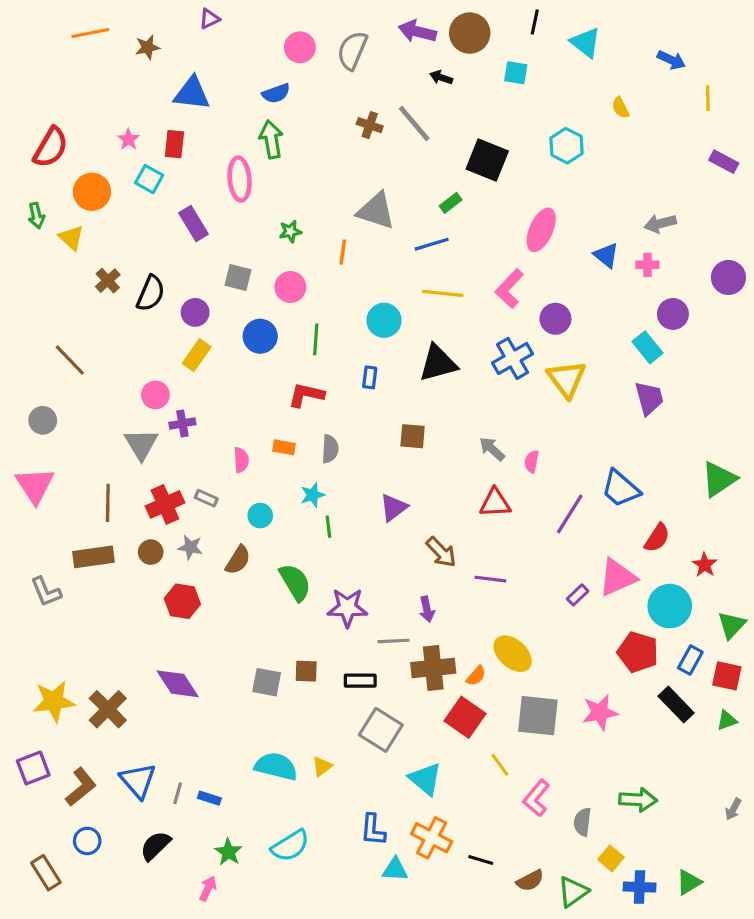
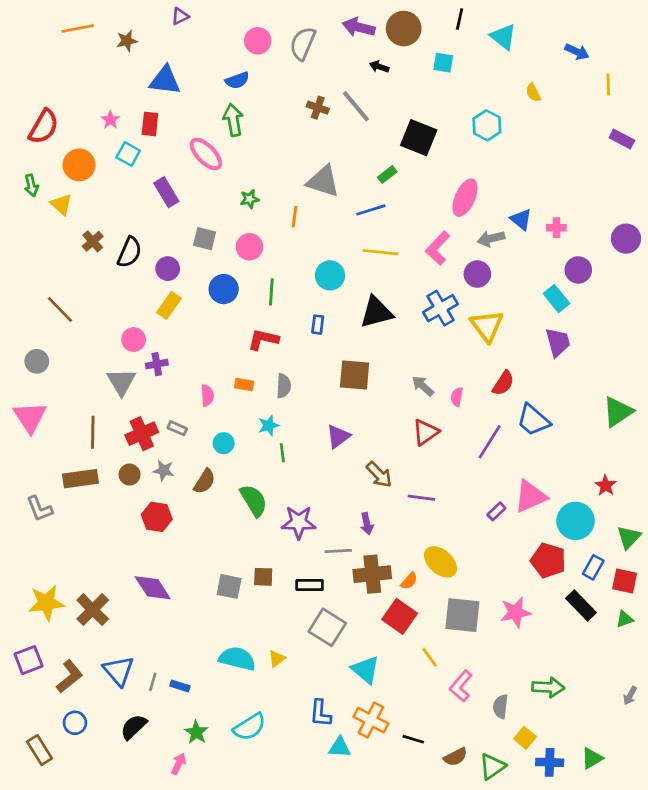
pink ellipse: (240, 179) -> (206, 154), turned -39
gray arrow: (660, 224) -> (491, 239), moved
brown square: (413, 436) -> (355, 375), size x1.4
red triangle: (495, 503) -> (425, 432), turned -32
red semicircle: (657, 538) -> (503, 383), moved

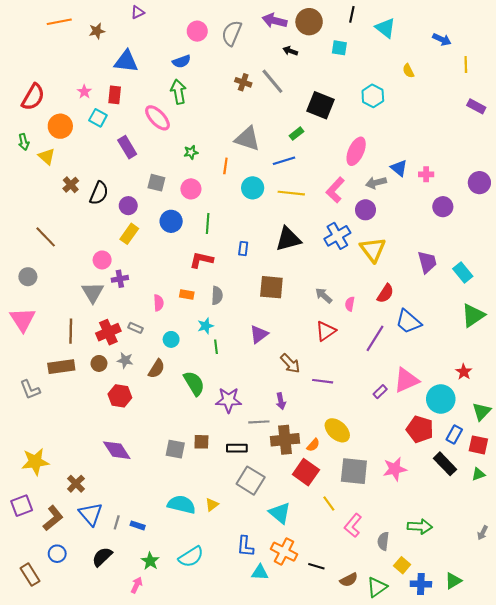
cyan circle: (330, 275) -> (253, 188), moved
cyan rectangle: (556, 299) -> (463, 273), moved
brown cross: (93, 610) -> (76, 484), moved, size x0.7

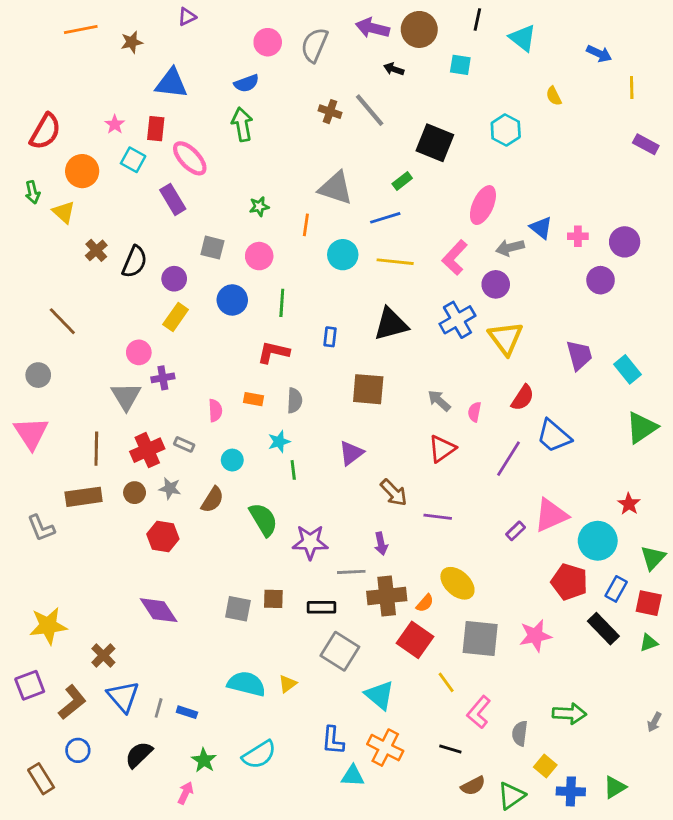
pink ellipse: (157, 118) -> (190, 158), moved
purple circle: (479, 183) -> (625, 242), moved
black line: (316, 566) -> (450, 749), moved

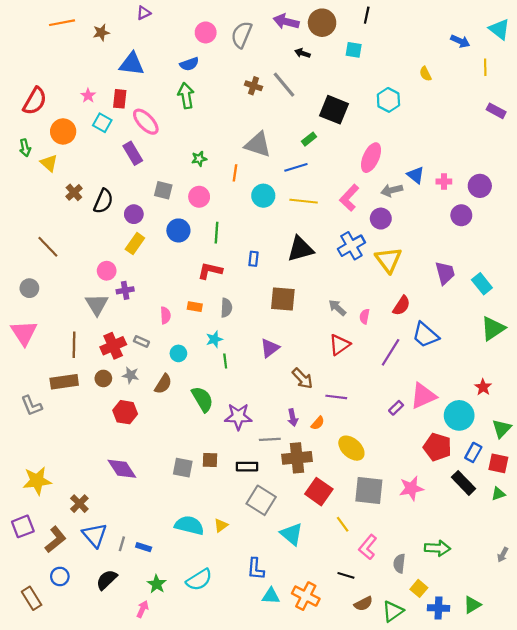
cyan triangle: (523, 38) -> (499, 29), moved
orange semicircle: (425, 603) -> (318, 423), moved
orange cross: (385, 748) -> (306, 596), moved

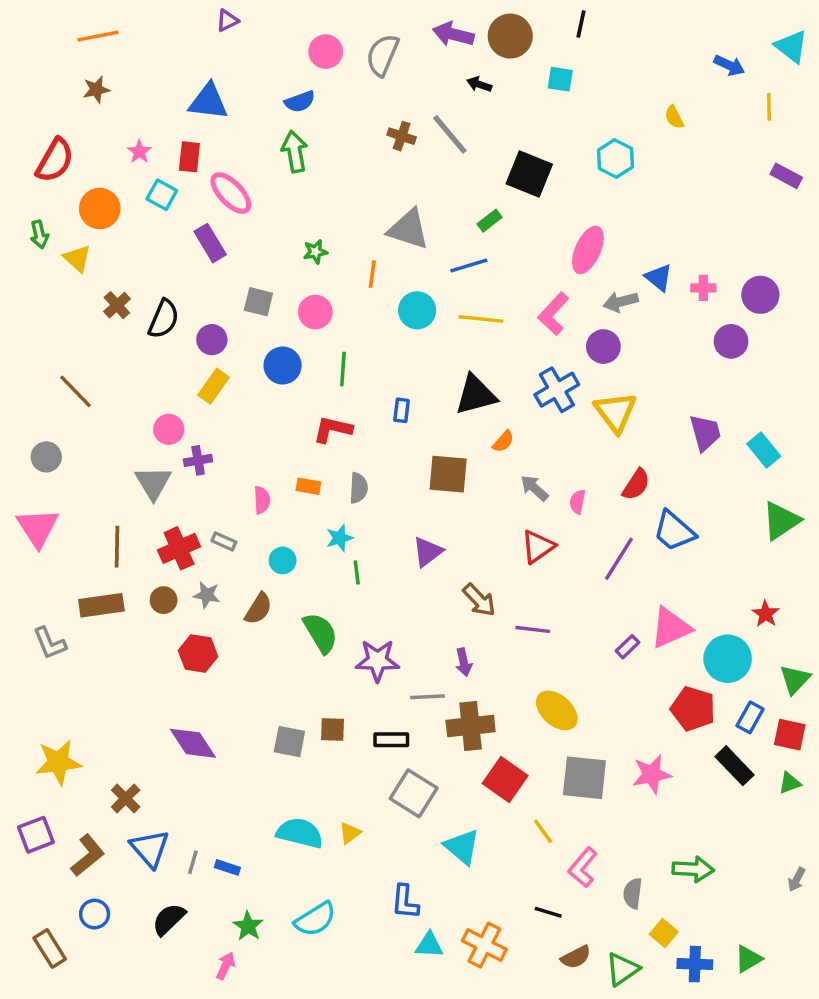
brown star: (101, 32) -> (96, 90), moved
orange semicircle: (318, 423) -> (503, 441), moved

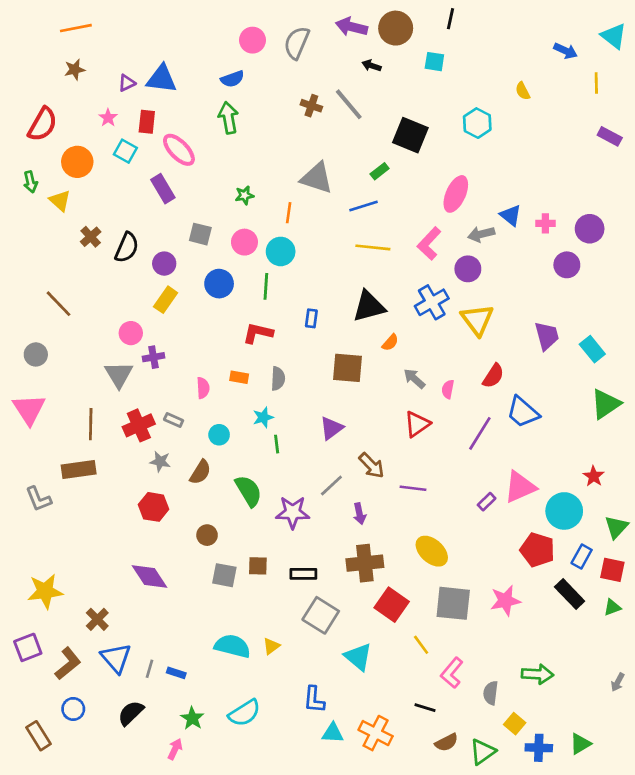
purple triangle: (227, 21) -> (127, 83), moved
cyan circle: (417, 310) -> (281, 251), moved
brown circle: (164, 600) -> (207, 535), moved
gray line: (427, 697) -> (331, 486), moved, turned -40

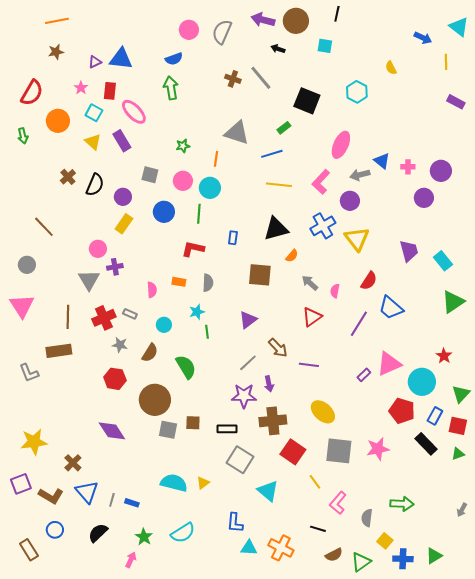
yellow triangle: (60, 201) -> (93, 142), moved
purple star: (293, 512) -> (244, 396), moved
brown circle: (207, 535) -> (155, 400), size x2.0
brown L-shape: (68, 663) -> (51, 496), turned 70

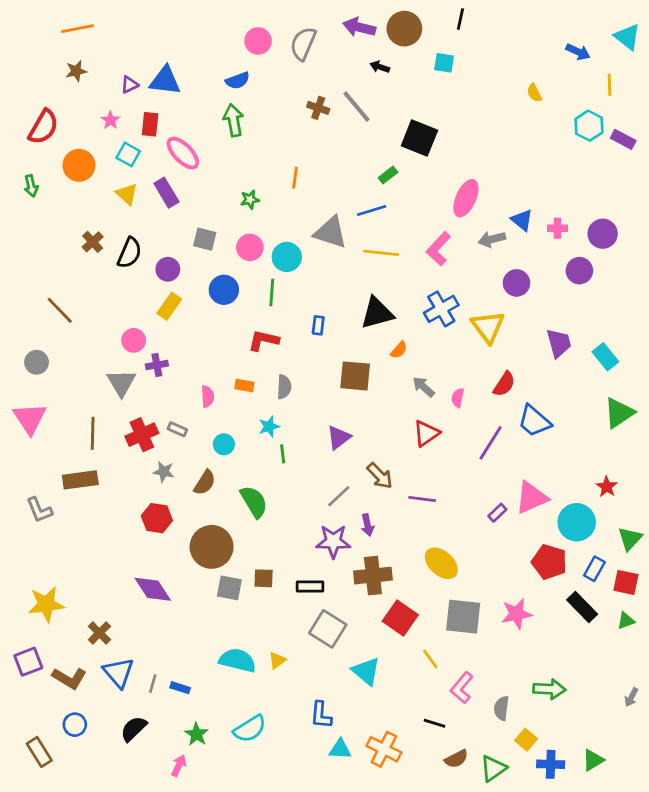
cyan hexagon: (357, 92) -> (589, 126), moved
gray triangle: (237, 133) -> (331, 232), moved
orange line: (216, 159) -> (295, 178), moved
purple circle: (350, 201) -> (516, 283), moved

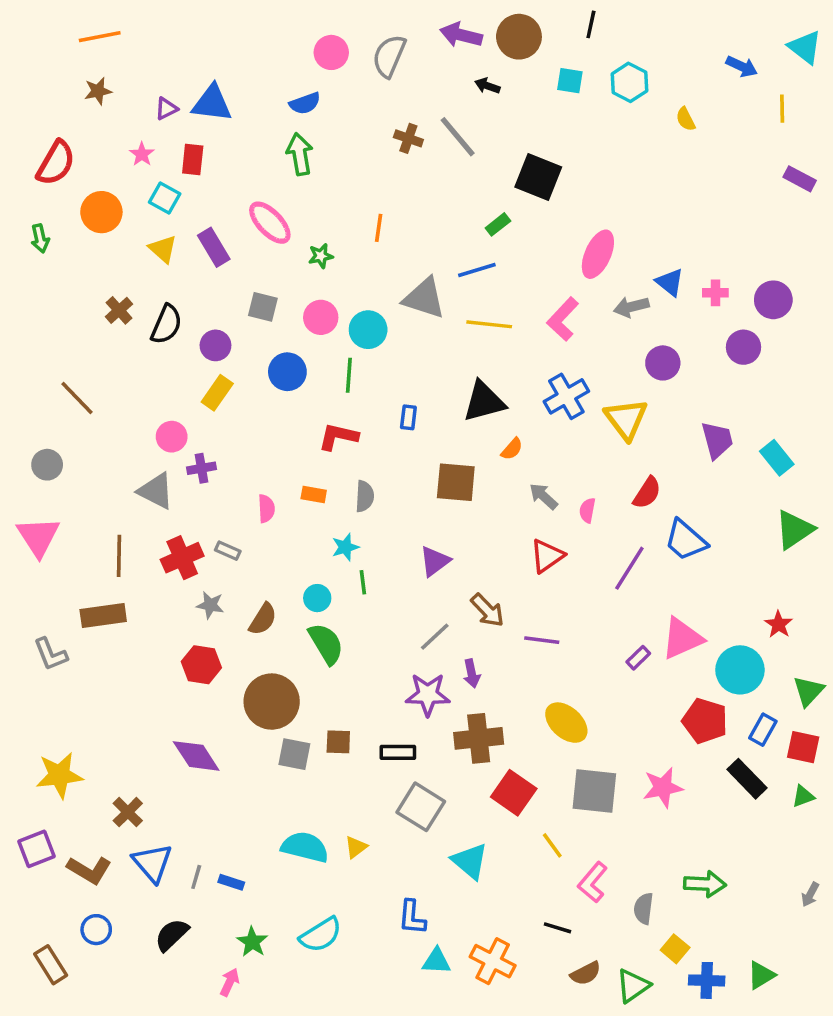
cyan hexagon: (589, 126) -> (629, 82), moved
pink ellipse: (183, 153) -> (270, 223), moved
gray triangle: (121, 383) -> (156, 491), turned -32
cyan circle: (224, 444) -> (317, 598), moved

